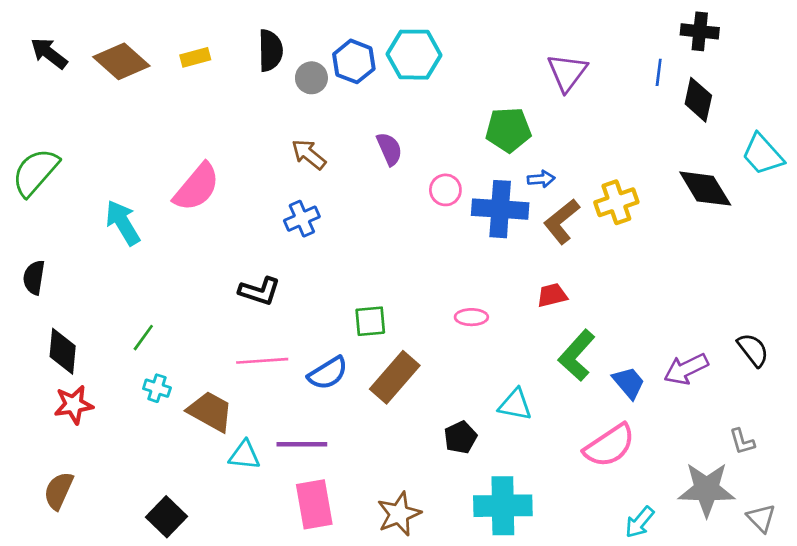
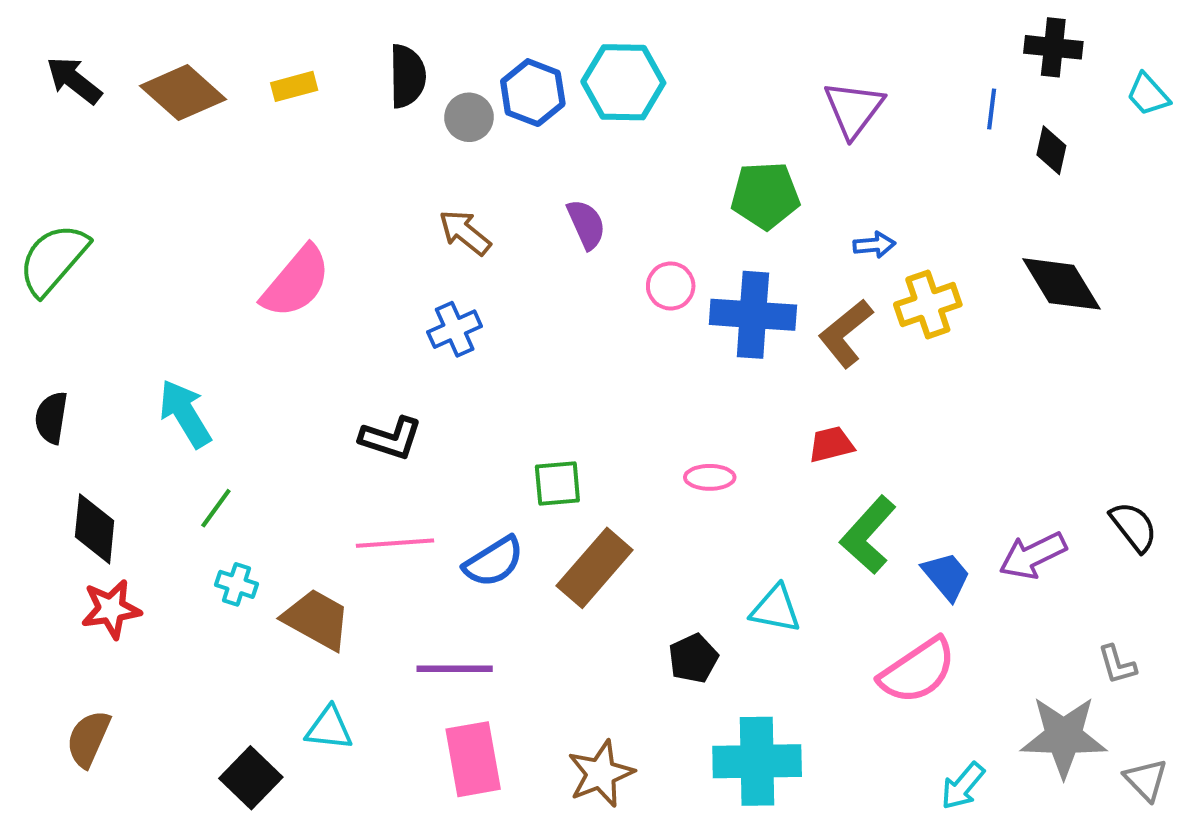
black diamond: (698, 100) -> (1051, 150), size x0.7
cyan trapezoid: (763, 154) -> (1148, 95), moved, size x0.7
blue arrow: (541, 179) -> (874, 245), moved
cyan arrow: (123, 223) -> (185, 414), moved
cyan triangle: (244, 455) -> (329, 728), moved

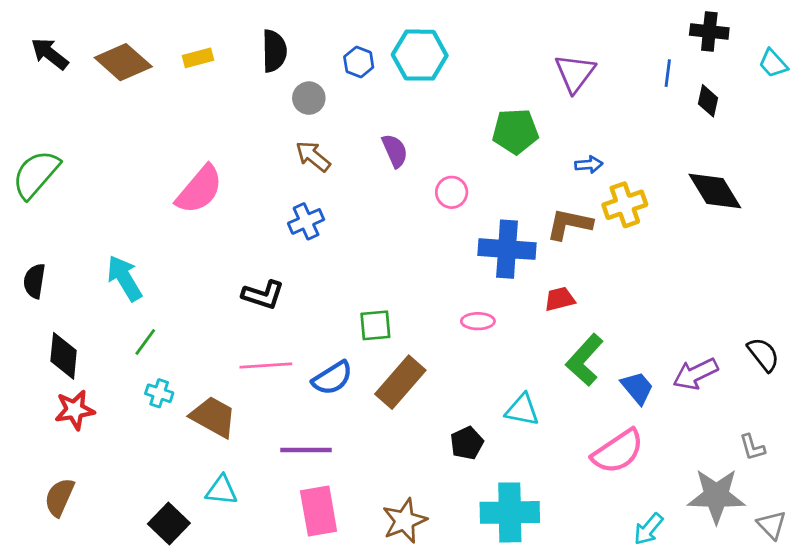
blue hexagon: (533, 93) -> (359, 62), size x0.7
gray circle: (469, 117) -> (309, 98), moved
blue cross: (753, 315) -> (507, 249), moved
brown L-shape: (846, 333) -> (569, 224), turned 51

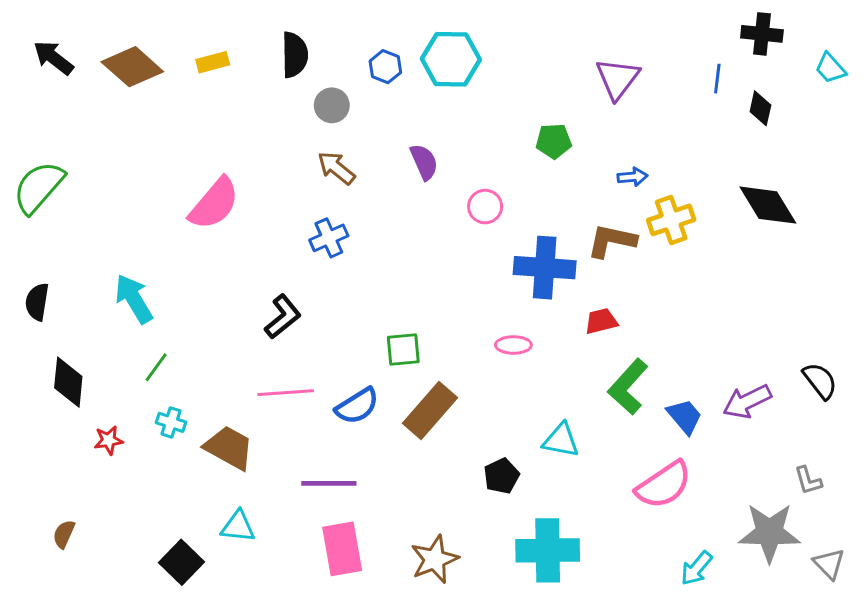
green pentagon: (515, 131) -> (554, 141), size x0.7
black L-shape: (263, 295) -> (283, 317), turned -57
red star: (75, 410) -> (109, 440), moved, size x0.7
brown semicircle: (59, 497) -> (64, 534), size x0.7

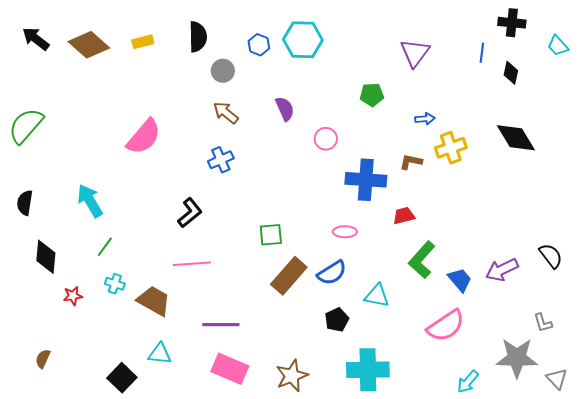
brown L-shape: (612, 241) -> (411, 162), size x0.7
blue semicircle: (357, 406) -> (332, 273), moved
pink rectangle: (342, 549) -> (230, 369), turned -57

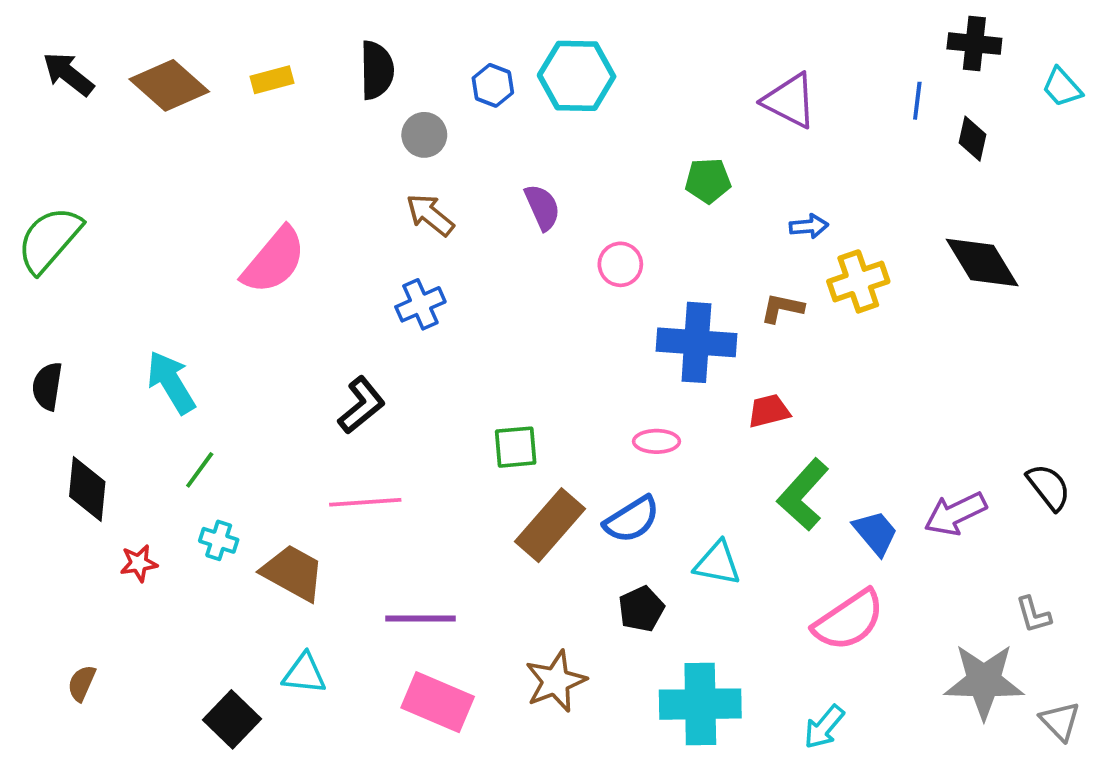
purple triangle: (415, 53) -> (790, 101), turned -40
brown star: (292, 376) -> (556, 681), moved
cyan arrow: (468, 382) -> (824, 727), moved

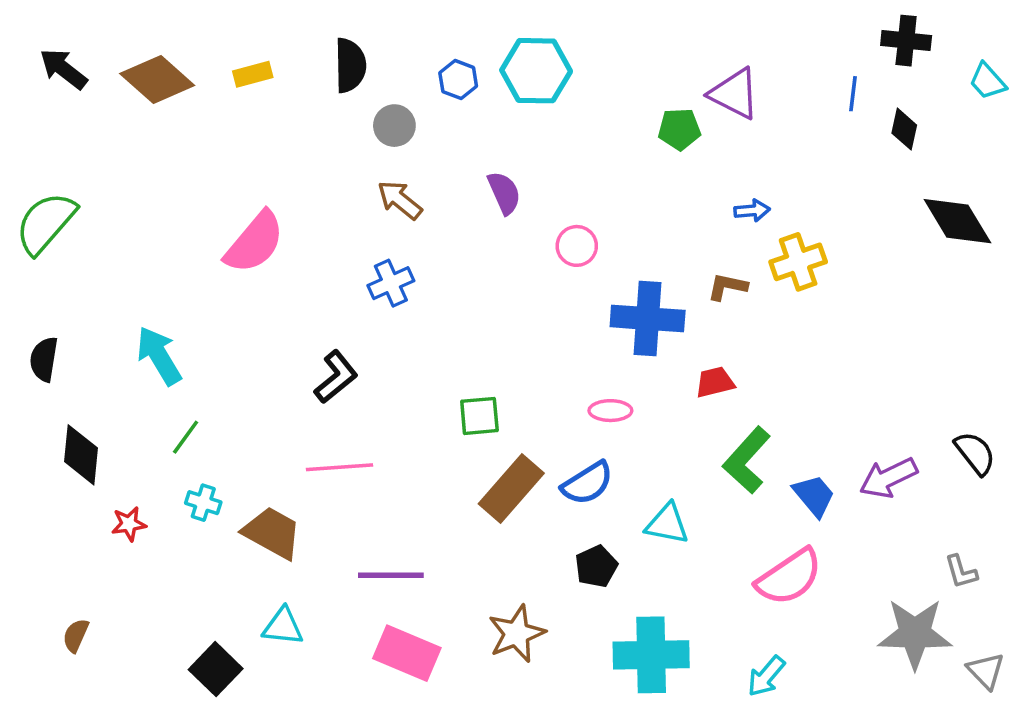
green pentagon: (708, 181) -> (679, 129), moved
black diamond: (982, 262) -> (957, 221), moved

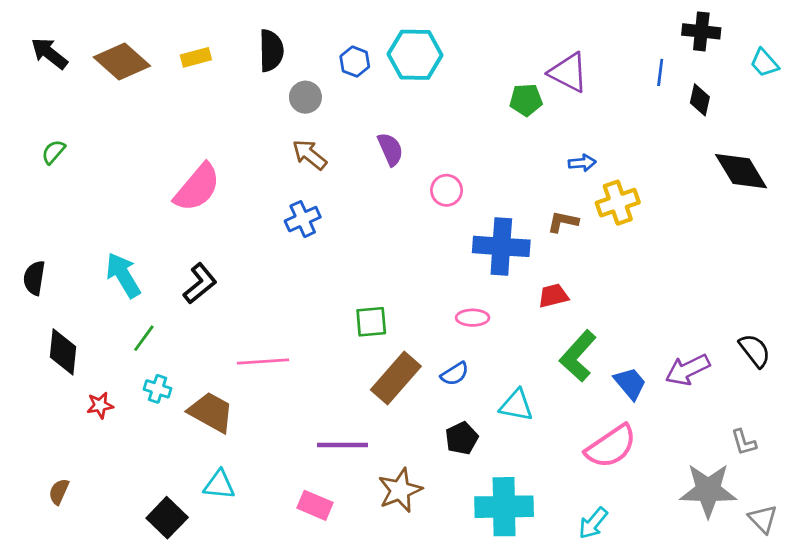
green semicircle: (46, 223) -> (53, 152), moved, size x0.5
black L-shape: (336, 377) -> (200, 283), moved
blue semicircle: (587, 483) -> (455, 374), size x0.7
purple line: (391, 575) -> (342, 445), moved
pink rectangle: (407, 653) -> (315, 505), size x0.7

